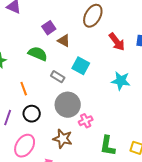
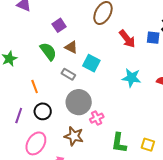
brown triangle: (64, 41) -> (71, 47), moved
green semicircle: (38, 54) -> (48, 51), turned 30

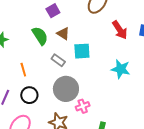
cyan square: (91, 63) -> (82, 51), turned -36

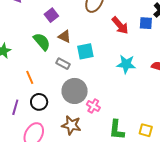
pink cross: (83, 106) -> (93, 106), turned -32

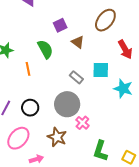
brown triangle: (65, 36) -> (78, 42), moved
cyan square: (85, 51) -> (101, 70), moved
gray rectangle: (63, 64) -> (76, 77), moved
orange line: (30, 77) -> (28, 69), moved

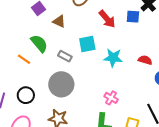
green semicircle: (45, 49) -> (39, 43), moved
orange line: (28, 69) -> (24, 59), moved, turned -32
pink cross: (82, 123) -> (111, 98), moved

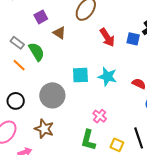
cyan square: (87, 44) -> (80, 75), moved
gray rectangle: (65, 56) -> (17, 43), moved

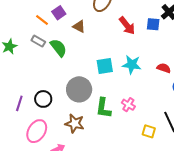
orange line: (19, 65) -> (42, 20), moved
green L-shape: (88, 140) -> (103, 108), moved

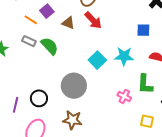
blue square: (153, 24) -> (143, 30), moved
red arrow: (127, 26) -> (93, 20), moved
cyan square: (105, 66) -> (97, 60), turned -30
green L-shape: (103, 108) -> (145, 84), moved

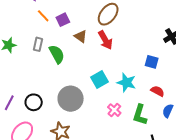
orange line: (31, 20) -> (43, 16), moved
gray rectangle: (29, 41) -> (38, 44), turned 64
pink cross: (124, 96) -> (114, 110), moved

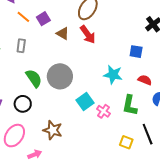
green semicircle: (57, 54) -> (34, 78), moved
cyan square: (100, 80) -> (85, 101), moved
gray circle: (71, 99) -> (60, 76), moved
pink cross: (114, 110) -> (103, 111), moved

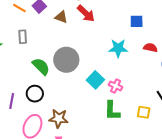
green L-shape: (130, 105) -> (112, 111), moved
brown star: (53, 130) -> (59, 118), moved

